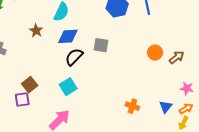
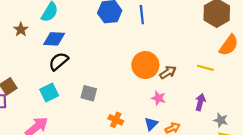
gray square: (101, 45) -> (89, 93), moved
orange circle: (155, 53) -> (145, 65), size x1.6
pink star: (187, 88) -> (158, 98), moved

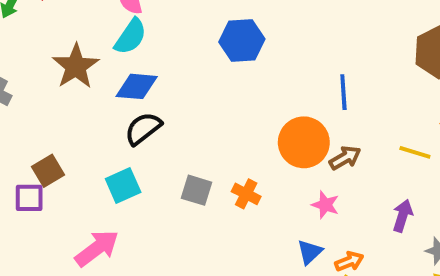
blue line: (142, 15) -> (343, 92), moved
brown star: (21, 29) -> (76, 66), size x1.6
orange cross: (116, 120) -> (246, 194), moved

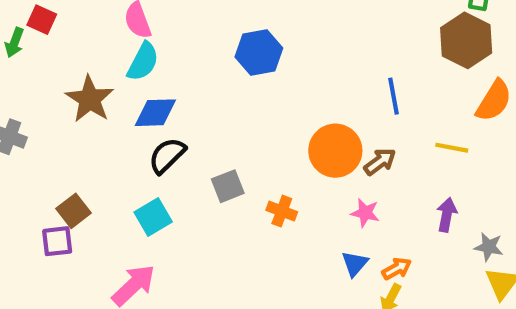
blue line: (343, 92) -> (394, 96), moved
gray square: (197, 190) -> (228, 186), moved, turned -32

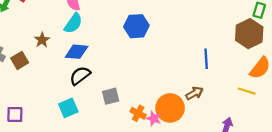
brown star: (90, 99) -> (42, 40), size x0.6
yellow line: (452, 148) -> (247, 91), moved
orange circle: (335, 151) -> (170, 108), moved
brown square: (73, 211) -> (20, 60), moved
pink star: (365, 213) -> (154, 119), moved

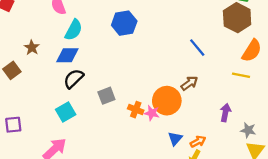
cyan semicircle: (73, 23) -> (74, 30), moved
blue line: (206, 59) -> (197, 48), turned -30

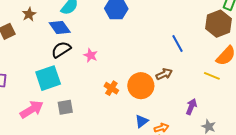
blue diamond: (67, 55) -> (60, 28), turned 45
gray square: (106, 96) -> (65, 107), moved
cyan square: (66, 112) -> (48, 78), size x1.4
pink star: (152, 113) -> (91, 55), moved

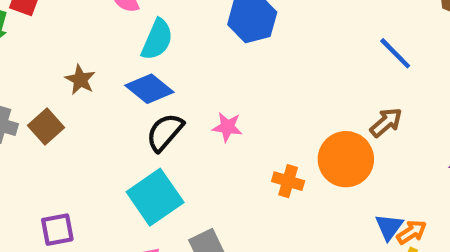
blue triangle: (142, 121) -> (389, 227), moved

